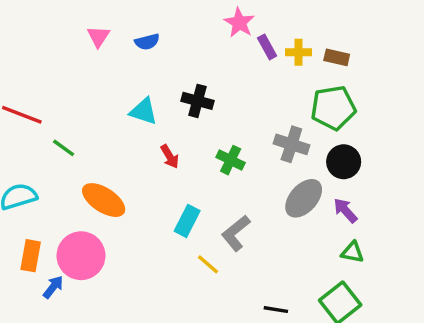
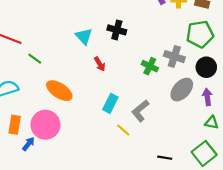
cyan triangle: (144, 111) -> (84, 36), turned 30
green cross: (231, 160) -> (150, 66), moved
purple arrow: (345, 210) -> (207, 97), turned 35

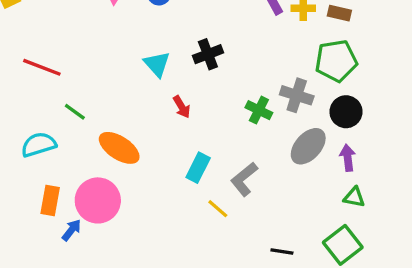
black cross: (117, 30) -> (208, 54), turned -36
green line: (35, 59) -> (75, 112), moved

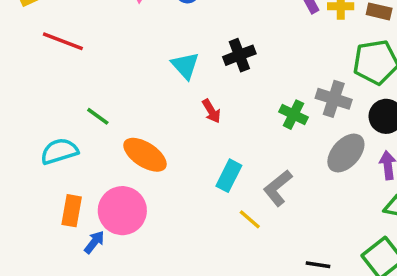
red line: (42, 67) -> (63, 41), moved

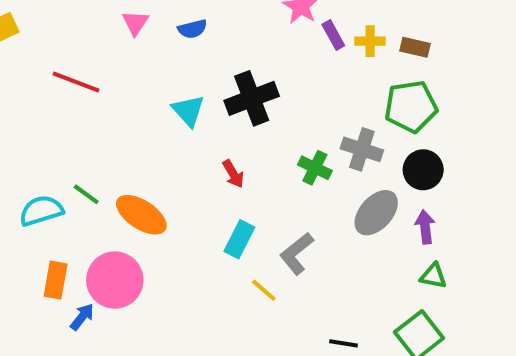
red line: (63, 41) -> (76, 82), moved
black cross: (239, 55) -> (252, 98), size x1.4
red arrow: (211, 111) -> (233, 174), moved
green line: (98, 116) -> (86, 194), moved

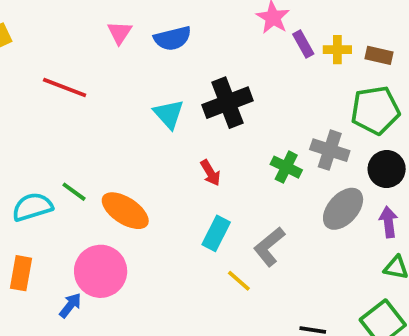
blue semicircle: (192, 29) -> (173, 38), size x1.4
orange rectangle: (56, 280) -> (21, 273), moved

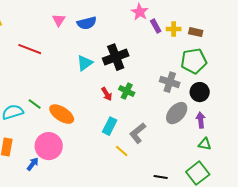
cyan triangle: (169, 114) -> (85, 63), turned 36
green cross: (286, 167) -> (127, 91), moved

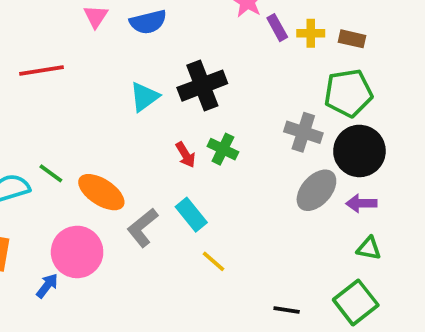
red line: (30, 49) -> (42, 71), turned -30
black circle: (200, 92) -> (359, 151), size x1.4
purple arrow: (201, 120) -> (361, 203), turned -84
cyan rectangle: (110, 126) -> (191, 215), turned -66
gray L-shape: (138, 133) -> (143, 228), moved

